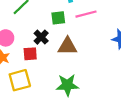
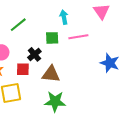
brown triangle: (67, 46) -> (51, 74), moved

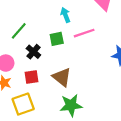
black cross: (34, 54) -> (33, 52), moved
brown triangle: (51, 74) -> (62, 77), turned 42

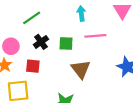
green square: (57, 39) -> (66, 44), moved
brown triangle: (62, 77) -> (81, 69), moved

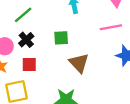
pink line: (95, 36) -> (111, 27), moved
black cross: (41, 42) -> (26, 40), moved

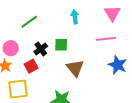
black cross: (26, 40) -> (41, 49), moved
red square: (29, 65) -> (31, 66), turned -32

